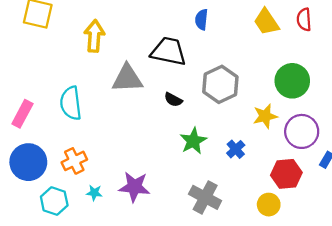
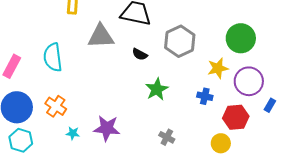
blue cross: (236, 149) -> (205, 96), moved, turned -35
orange cross: (74, 161) -> (56, 106), turned -30
gray cross: (205, 197) -> (167, 137), size x0.6
cyan hexagon: (54, 201) -> (21, 140), moved

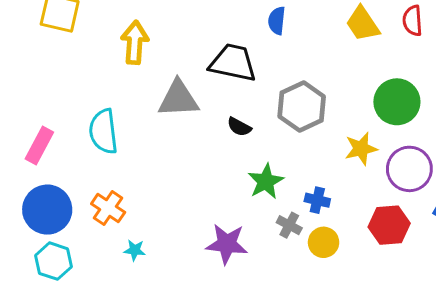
blue cross: (205, 96) -> (317, 200), moved
purple star: (107, 128) -> (227, 244), moved
gray cross: (167, 137) -> (289, 225), moved
yellow circle: (221, 143) -> (324, 242), moved

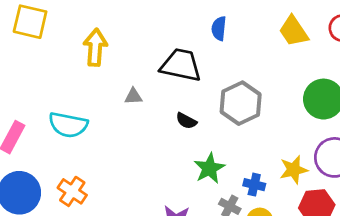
gray triangle: (178, 99) -> (133, 96), size x0.5
cyan semicircle: (103, 131) -> (68, 125), turned -72
yellow star: (361, 149) -> (294, 170), moved

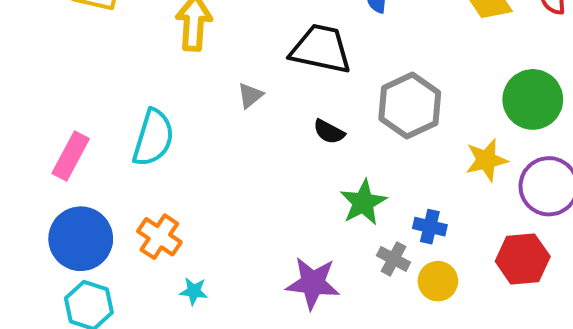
gray triangle: (133, 96) -> (250, 95), turned -36
cyan semicircle: (68, 125) -> (153, 138), turned -84
yellow star: (294, 170) -> (486, 160), moved

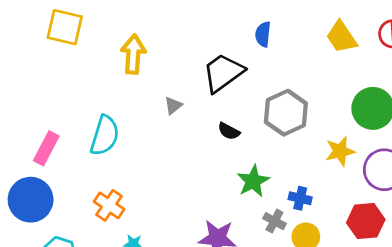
black trapezoid: (321, 49) -> (223, 73), turned -48
blue circle: (81, 239) -> (31, 200), moved

